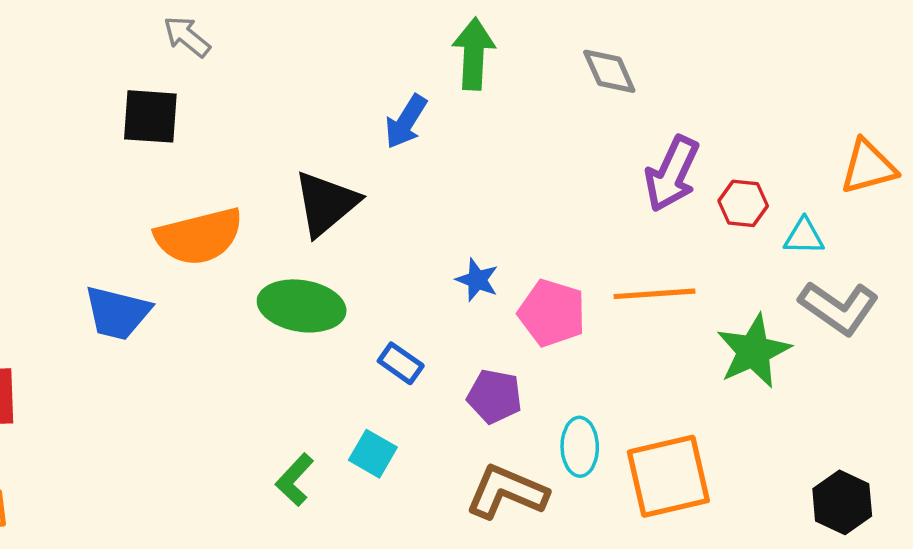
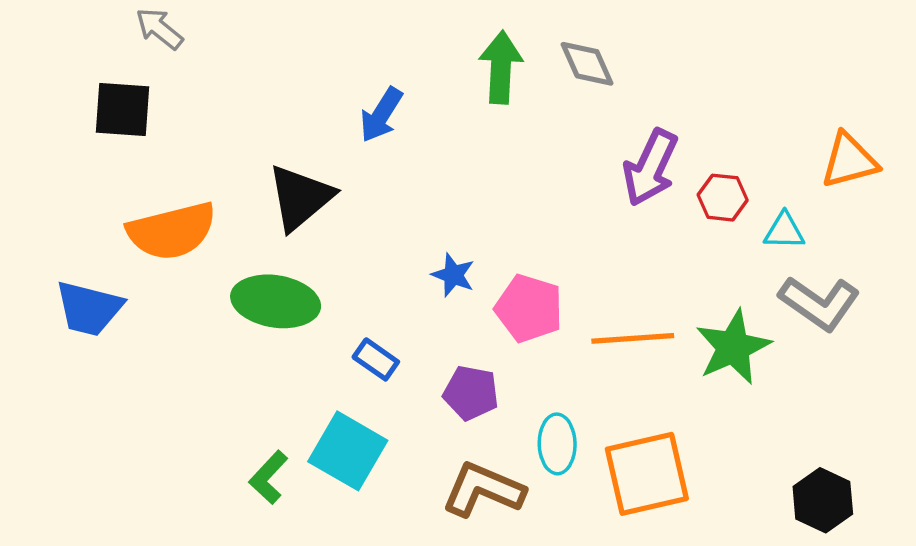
green arrow: (474, 54) -> (501, 67), moved
orange line: (654, 294) -> (633, 338), moved
cyan square: (373, 454) -> (348, 451), size x1.6

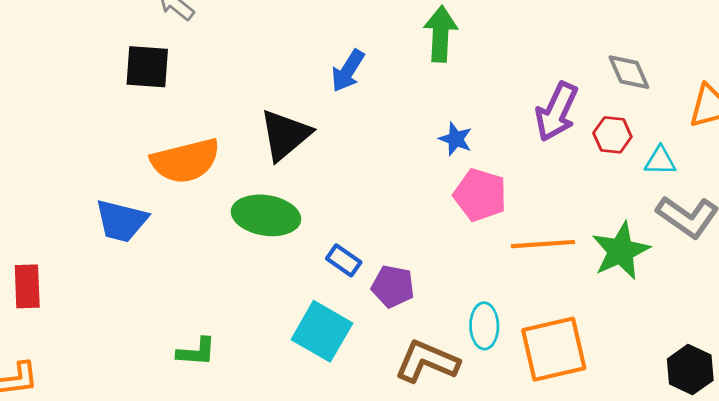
gray diamond: (587, 64) -> (629, 72), moved
blue star: (453, 275) -> (456, 139), moved
pink pentagon: (529, 308) -> (480, 195), moved
purple pentagon: (471, 393) -> (393, 286), moved
green L-shape: (269, 477) -> (196, 352), moved, turned -129

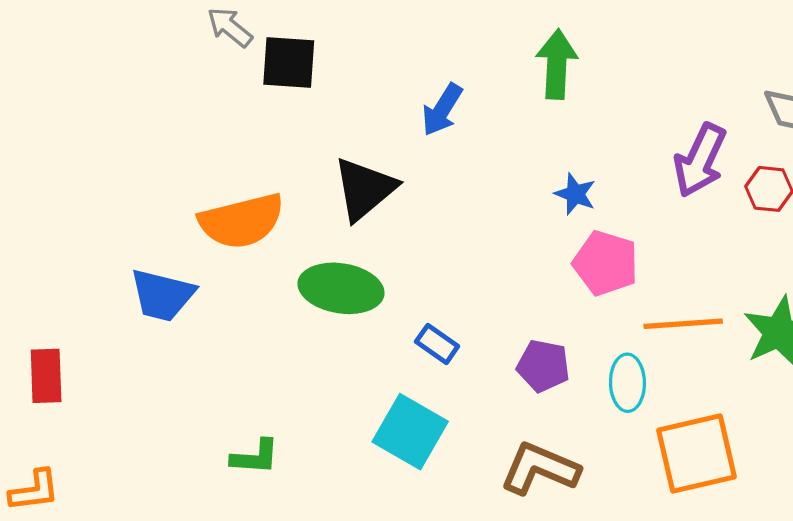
black square: (147, 67) -> (289, 63), moved
purple pentagon: (393, 286) -> (543, 366), moved
cyan ellipse: (484, 326) -> (627, 383), moved

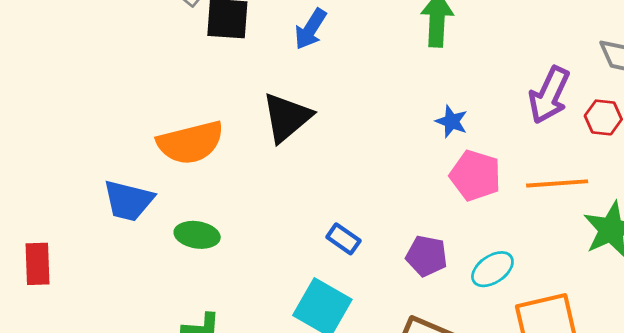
blue arrow: (442, 110) -> (310, 29), moved
green ellipse: (341, 288) -> (197, 235), moved, size x0.7
orange line: (683, 324) -> (557, 183), moved
cyan ellipse: (627, 383) -> (492, 269), turned 57

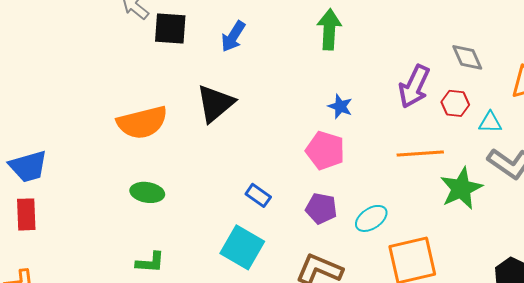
pink pentagon: (475, 176) -> (325, 150), moved
blue trapezoid: (128, 201) -> (28, 166), moved, turned -30

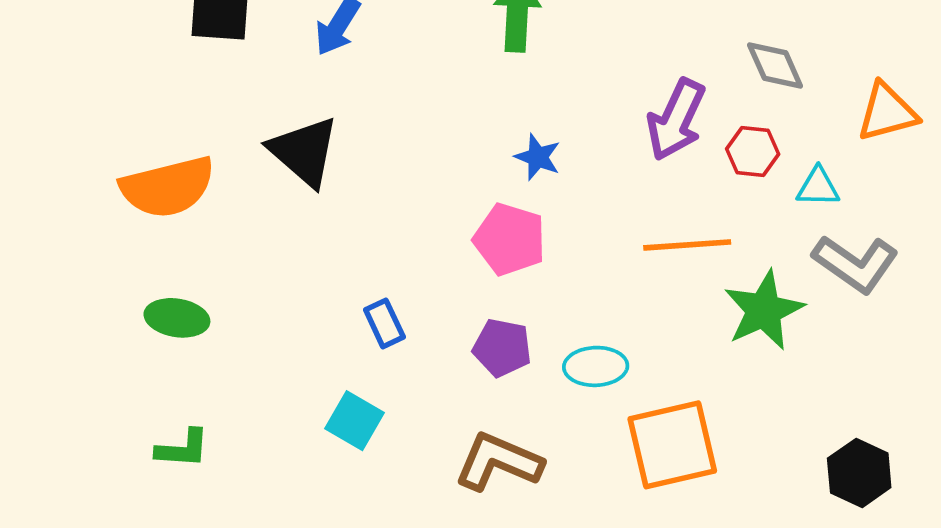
black triangle: (215, 103) -> (304, 151), turned -39
blue rectangle: (258, 195) -> (384, 323), turned 30
cyan ellipse: (371, 218) -> (596, 366), turned 32
cyan square: (242, 247) -> (355, 421), size x0.7

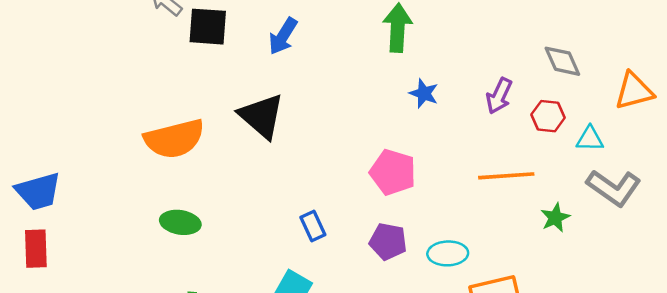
purple arrow: (676, 120) -> (499, 96), size x0.7
blue star: (538, 157) -> (424, 93), moved
green star: (764, 310) -> (555, 218), size x0.6

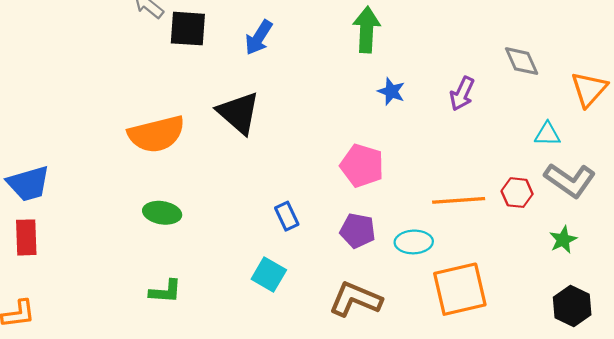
orange triangle: (634, 91) -> (589, 89), turned -33
red hexagon: (548, 116) -> (517, 193), moved
orange line: (506, 176) -> (459, 200), moved
green star: (555, 218) -> (563, 240), moved

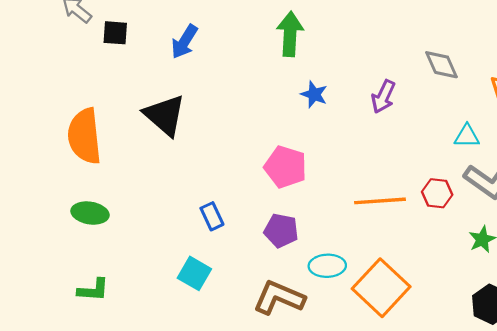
black square: (188, 29) -> (115, 33), size x0.7
orange semicircle: (156, 134) -> (85, 136), turned 98
cyan ellipse: (414, 242) -> (327, 266), moved
orange square: (460, 289) -> (381, 288), turned -34

